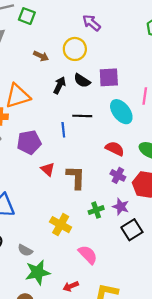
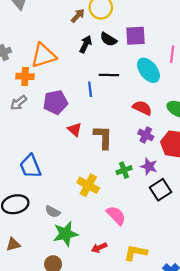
brown arrow: (41, 56) -> (78, 16), moved, turned -72

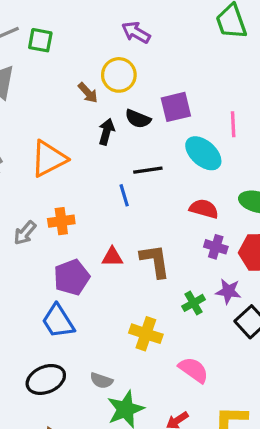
brown arrow: (78, 16) -> (88, 93), turned 104
orange cross: (25, 76) -> (61, 221), moved
purple pentagon: (55, 102) -> (72, 277), moved
red triangle: (75, 129) -> (112, 257), turned -32

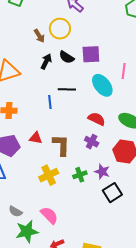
purple cross: (216, 247) -> (92, 142), moved
yellow cross: (146, 334) -> (49, 175), moved, turned 36
pink semicircle: (194, 370) -> (49, 215), moved

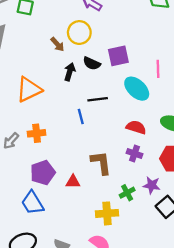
red triangle: (36, 138) -> (73, 182), moved
yellow cross: (49, 175) -> (107, 213), moved, turned 30

